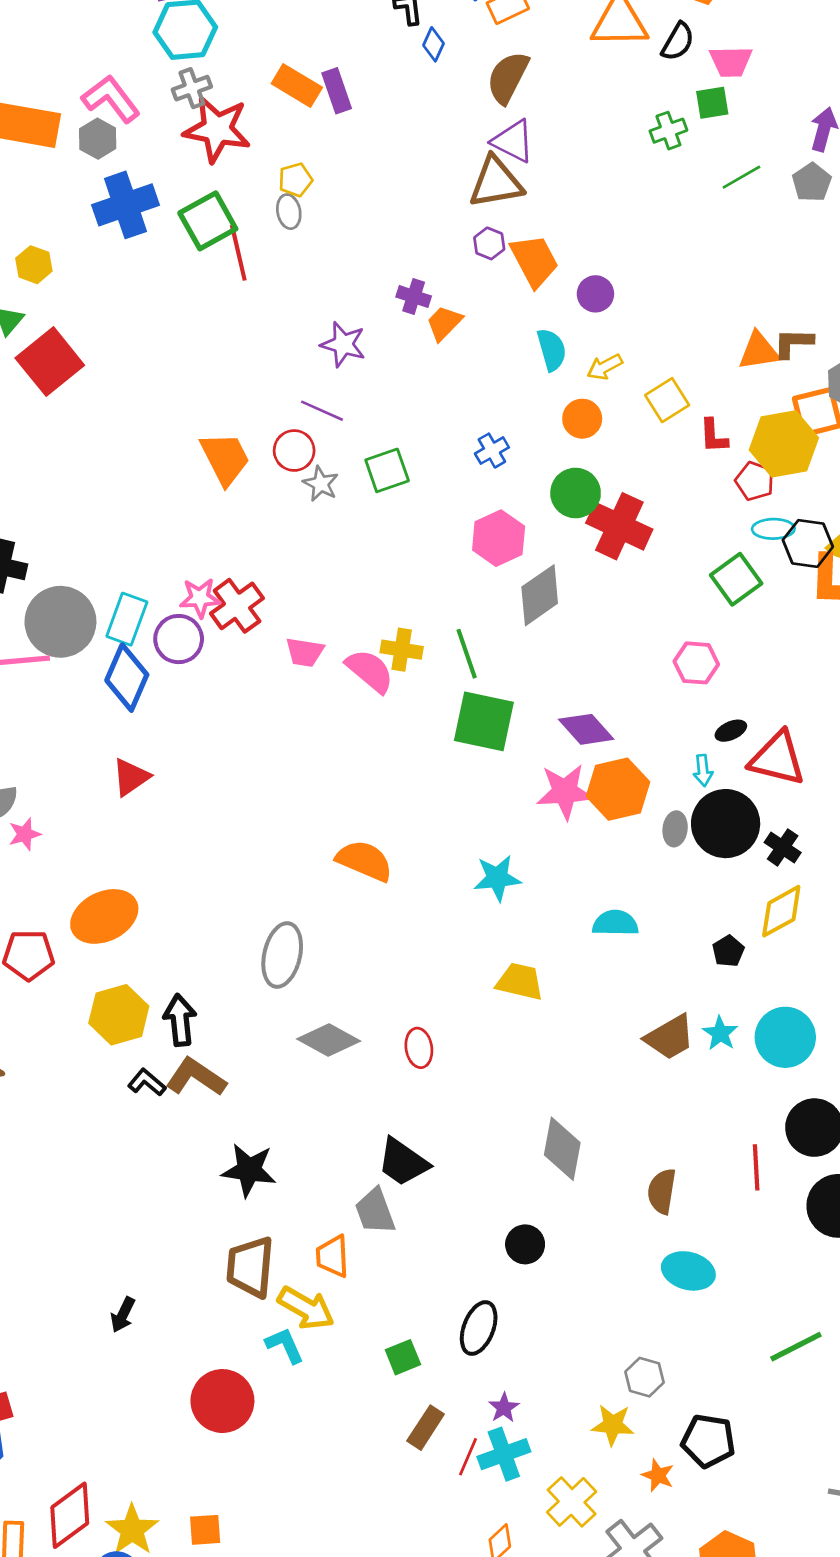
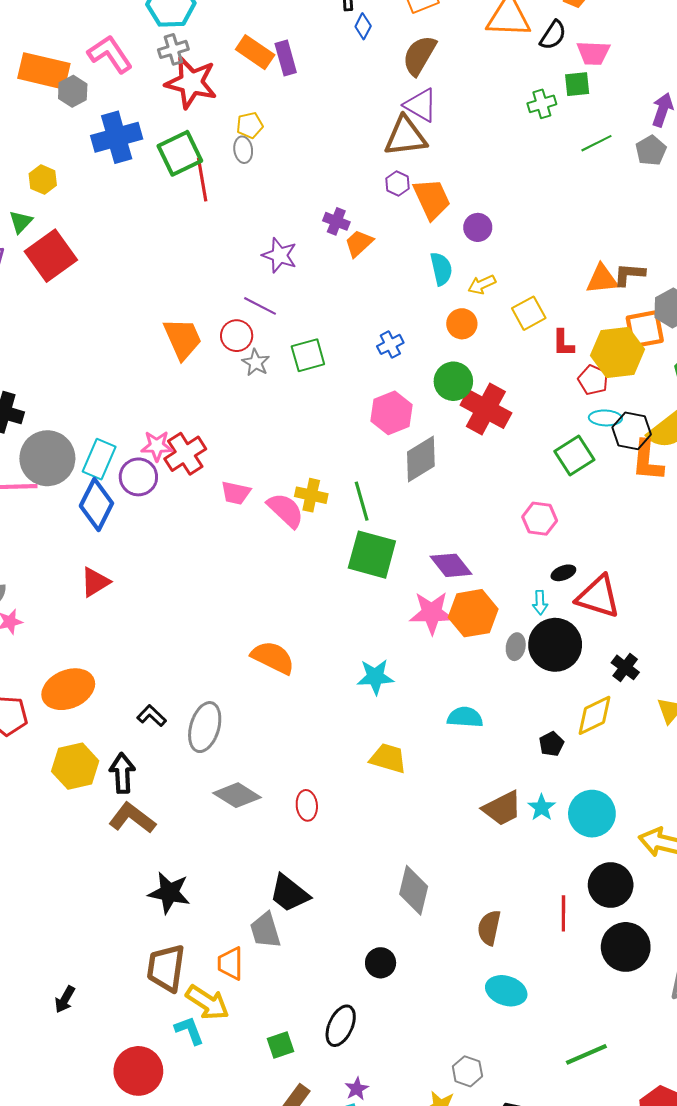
gray hexagon: (98, 139) -> (73, 91), moved
black cross: (783, 847) -> (625, 667), moved
black L-shape: (147, 1082) -> (152, 716), moved

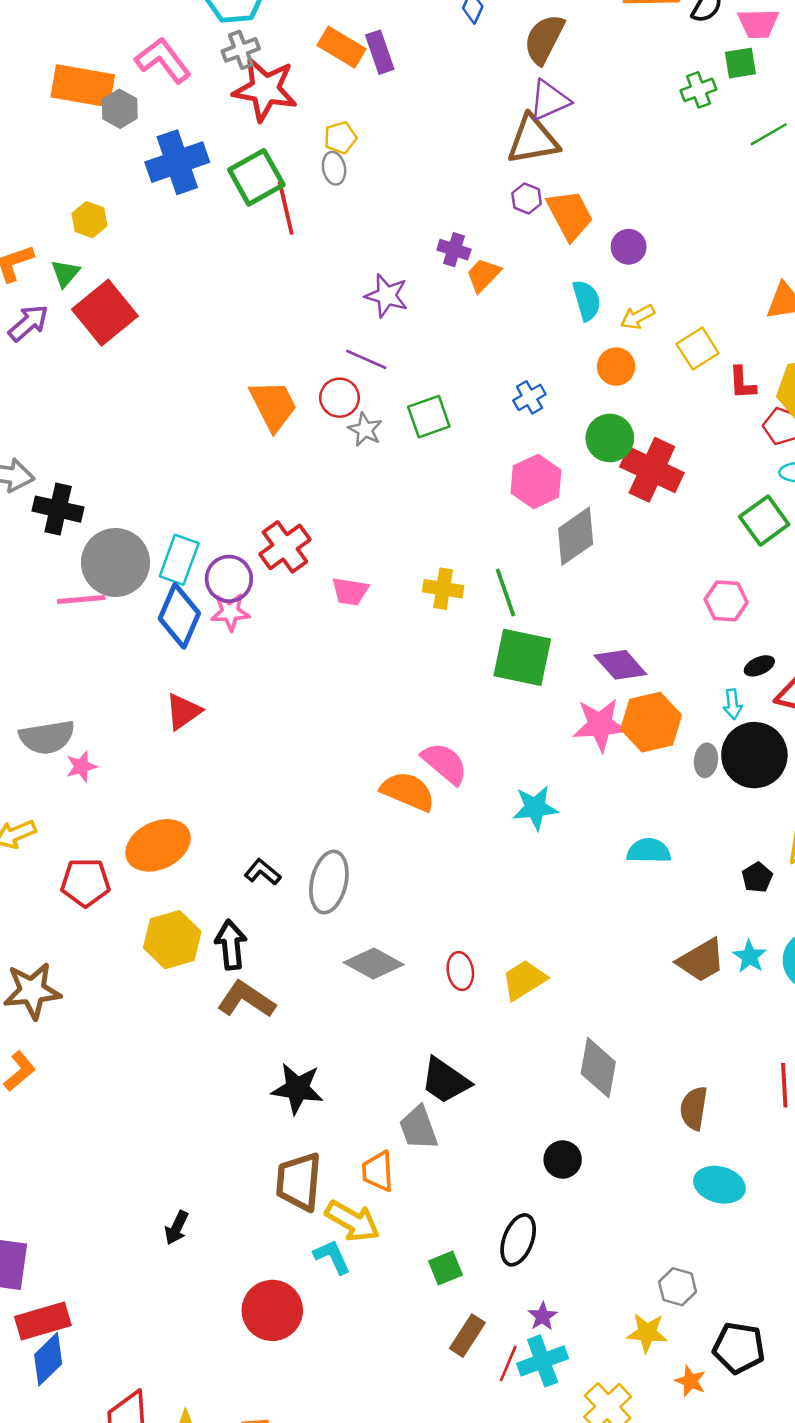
purple triangle: (421, 105) -> (549, 100), turned -51
pink star: (157, 446) -> (230, 612), moved
pink semicircle: (286, 510) -> (445, 763), moved
yellow trapezoid: (388, 758) -> (524, 980), moved, turned -45

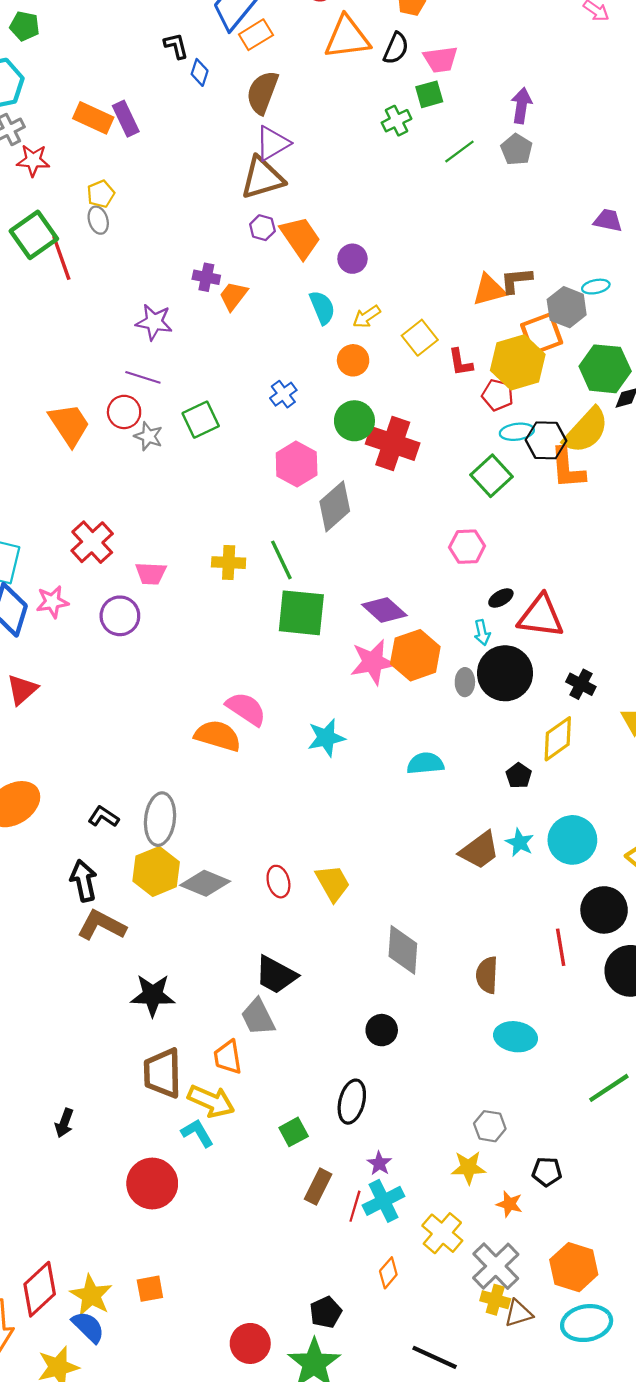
red star: (265, 89) -> (33, 160), size x0.6
purple circle: (229, 579) -> (120, 616), moved
yellow hexagon: (172, 940) -> (156, 871), moved
yellow trapezoid: (524, 980) -> (333, 883), turned 99
black pentagon: (739, 1348) -> (547, 1172), size x0.7

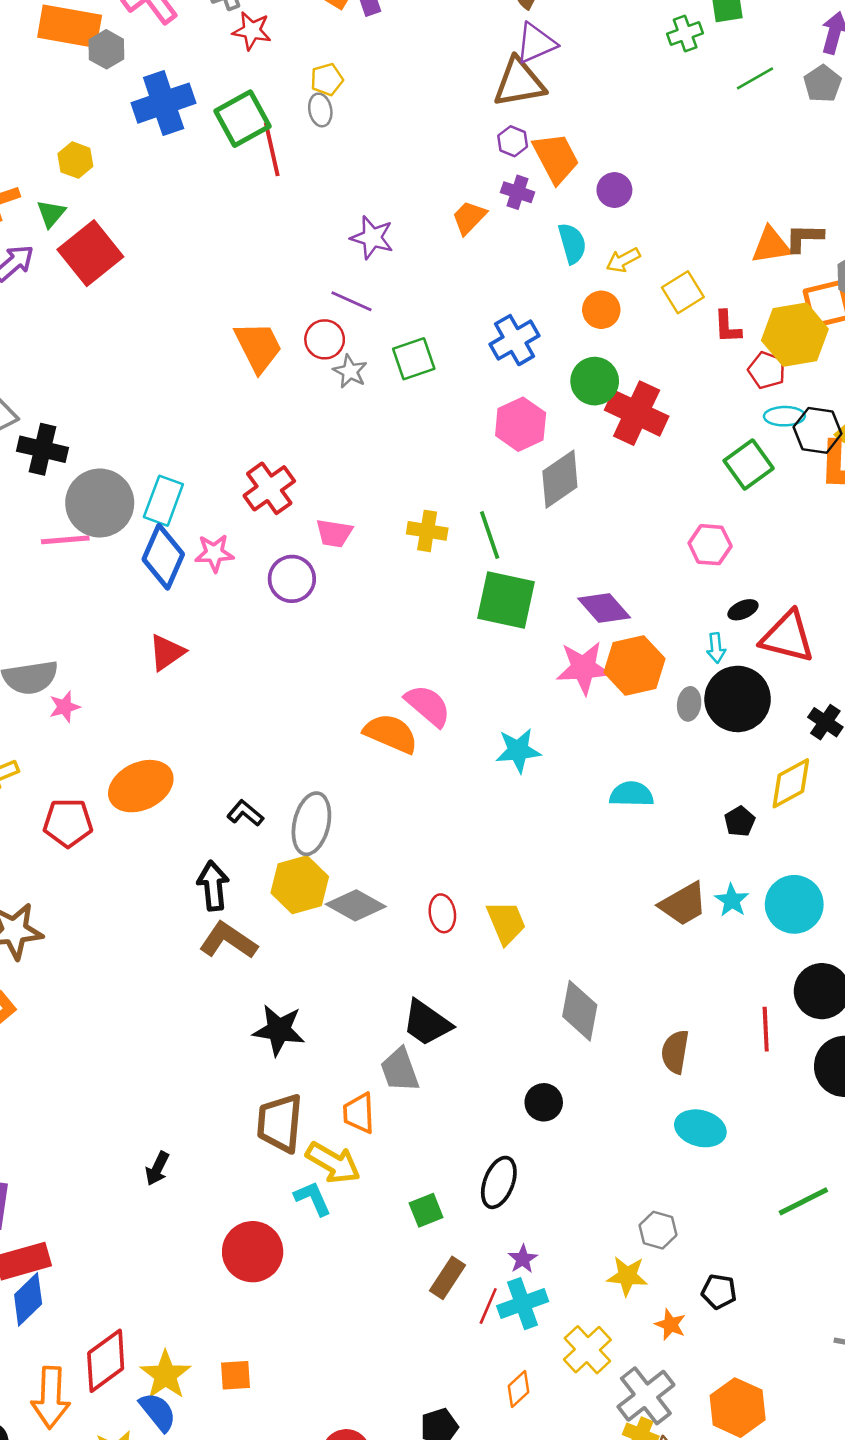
purple cross: (206, 277) -> (518, 192), moved
blue cross: (283, 394) -> (514, 340), size x1.5

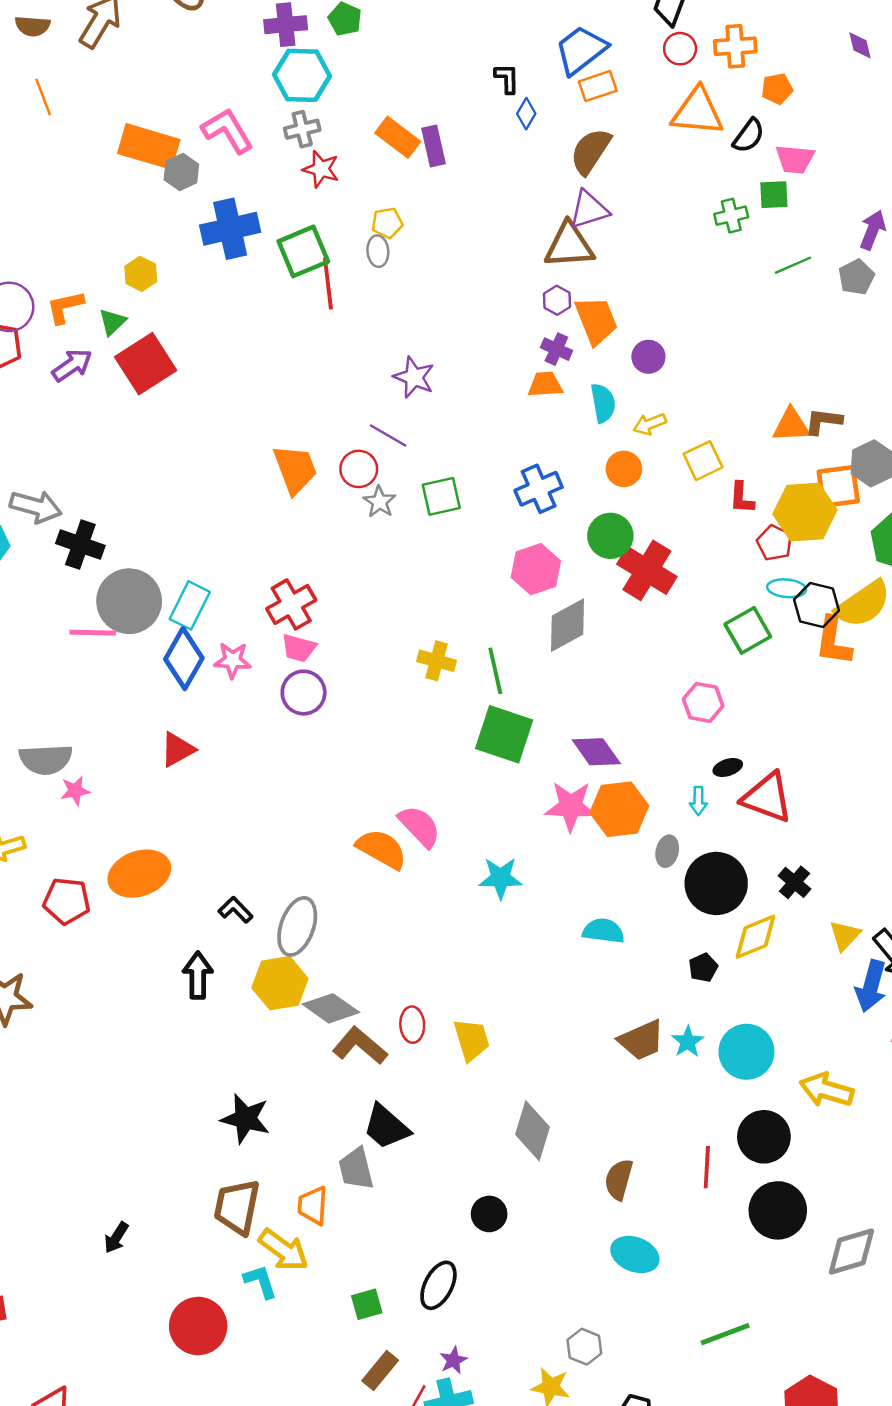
orange trapezoid: (469, 218) -> (545, 384), moved, turned 36
pink trapezoid: (334, 533) -> (299, 648), moved
black circle: (738, 699) -> (716, 883), moved
brown L-shape: (228, 941) -> (360, 1046), moved

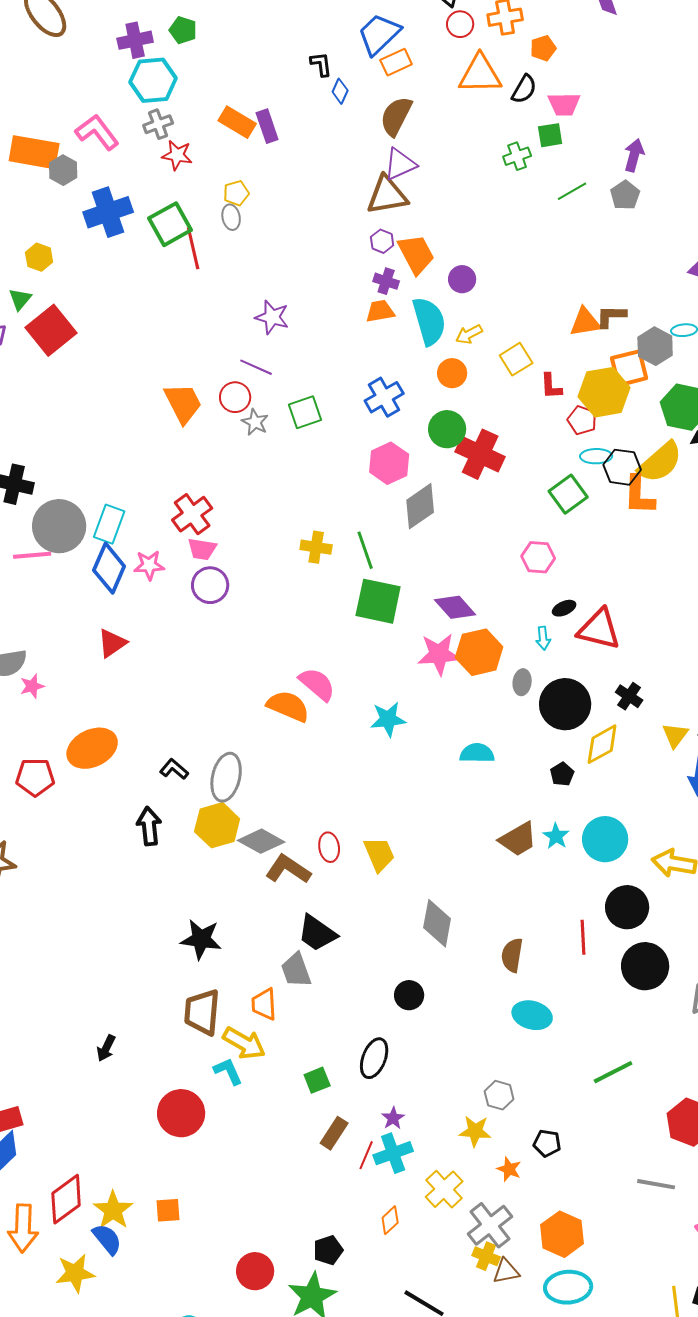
cyan semicircle: (603, 403) -> (429, 321), size x1.5

